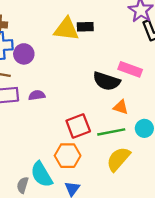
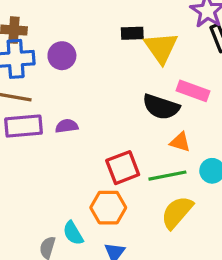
yellow triangle: (66, 29) -> (161, 48), moved, turned 48
purple circle: (24, 54) -> (62, 56), moved
cyan semicircle: (42, 174) -> (73, 233), size x0.7

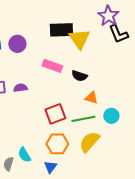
black rectangle: (132, 33) -> (61, 30), size x1.6
pink rectangle: (193, 91) -> (52, 66), moved
black semicircle: (161, 107) -> (79, 76), size x0.7
orange hexagon: (108, 208) -> (57, 144), moved

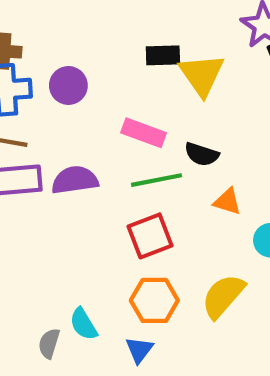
black rectangle: (61, 30) -> (163, 55), size x0.7
purple semicircle: (20, 88) -> (75, 180), size x1.5
green line: (83, 119) -> (156, 180), moved

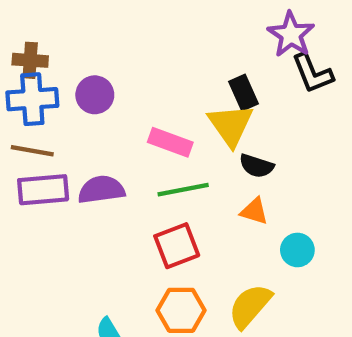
black rectangle: (163, 55) -> (244, 93), moved, turned 68
yellow triangle: (202, 75) -> (231, 125), moved
black semicircle: (202, 154) -> (256, 166), moved

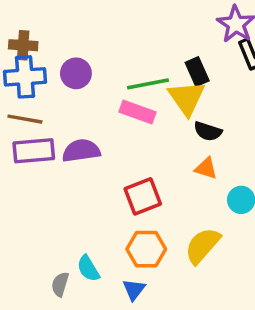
green line: (183, 190) -> (148, 84), moved

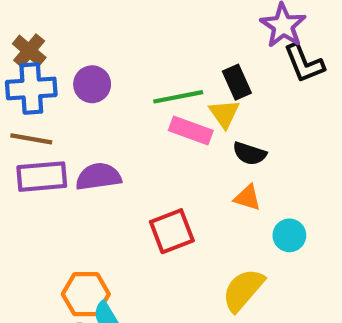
brown cross: (23, 45) -> (29, 51), turned 36
yellow triangle: (187, 98) -> (224, 114), size x0.7
pink rectangle: (137, 112) -> (191, 130), moved
orange hexagon: (146, 249) -> (86, 294), moved

